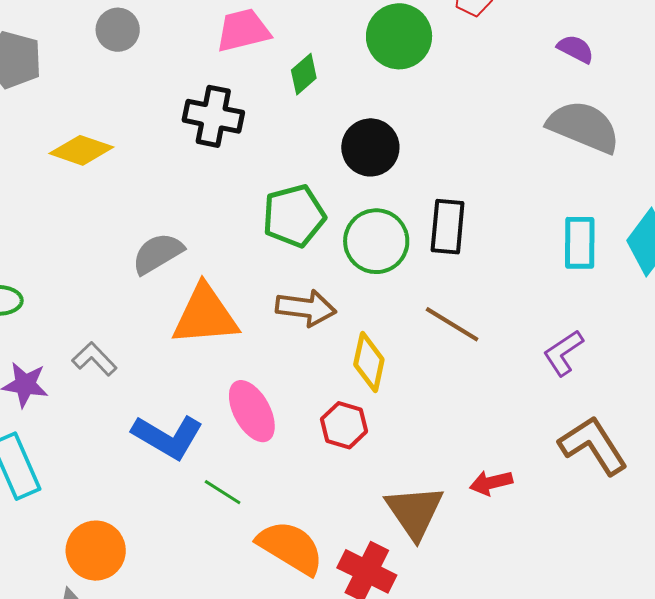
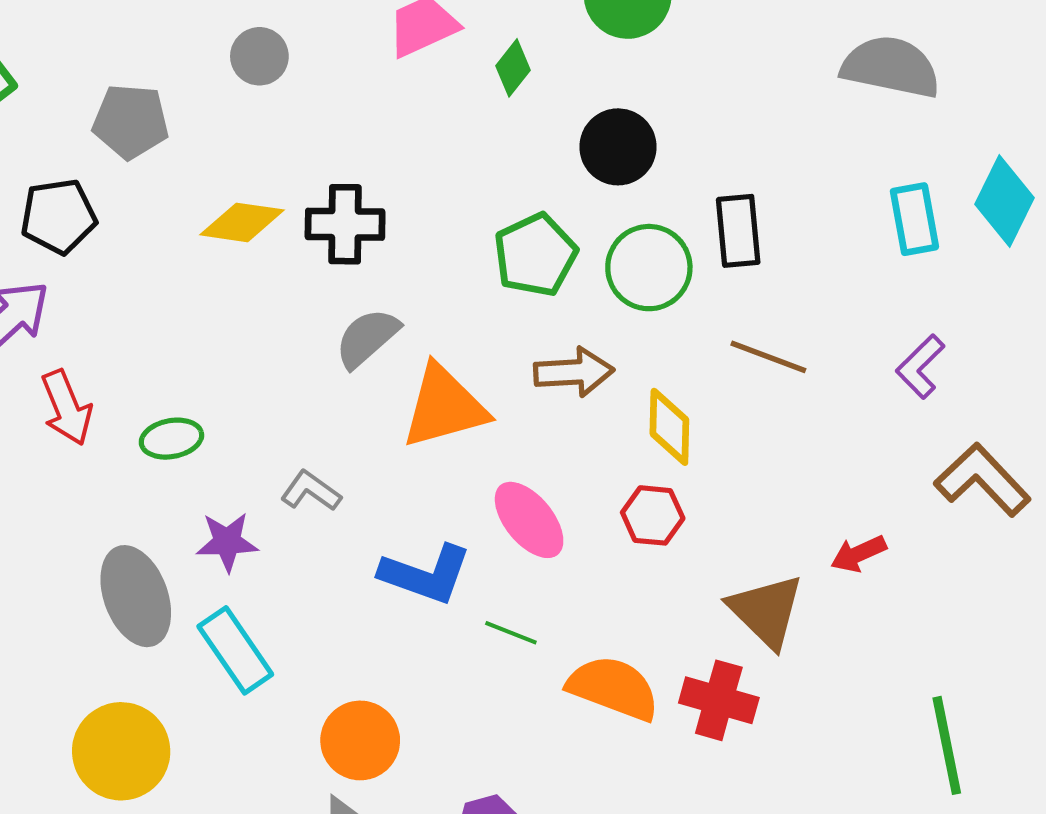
black cross: (213, 116) -> (345, 224), moved

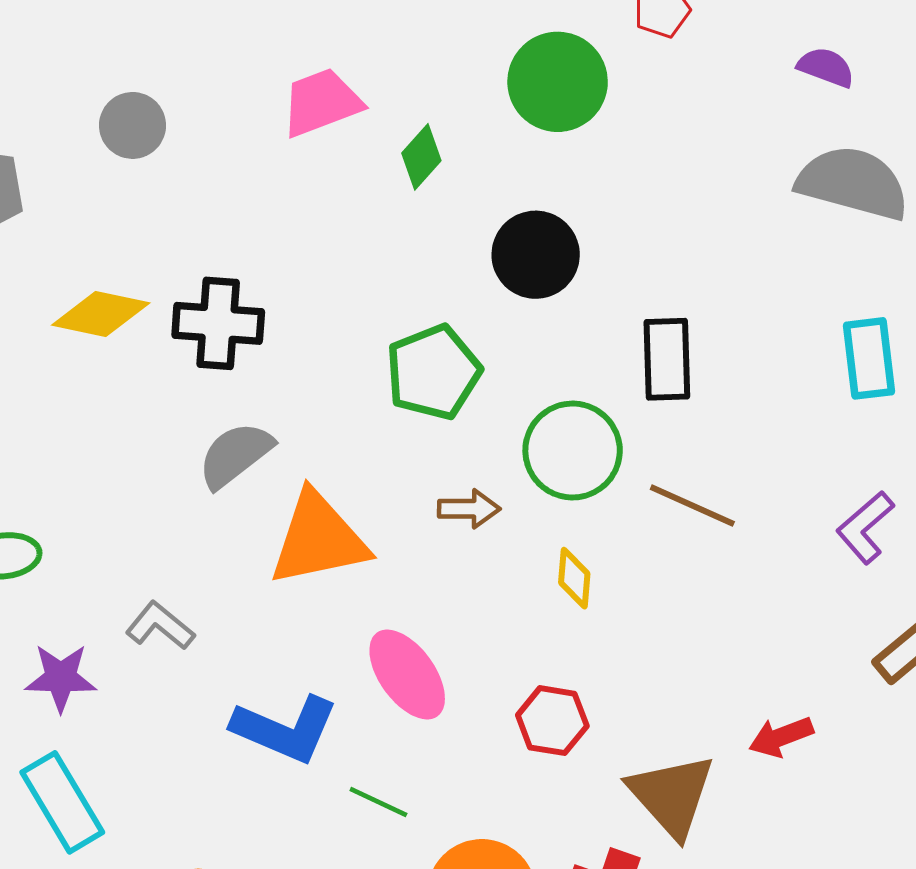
green circle: (649, 268) -> (573, 451), moved
brown arrow: (574, 372) -> (469, 509), size x0.7
yellow diamond: (669, 427) -> (574, 578), size x0.7
red hexagon: (653, 515) -> (552, 721), moved

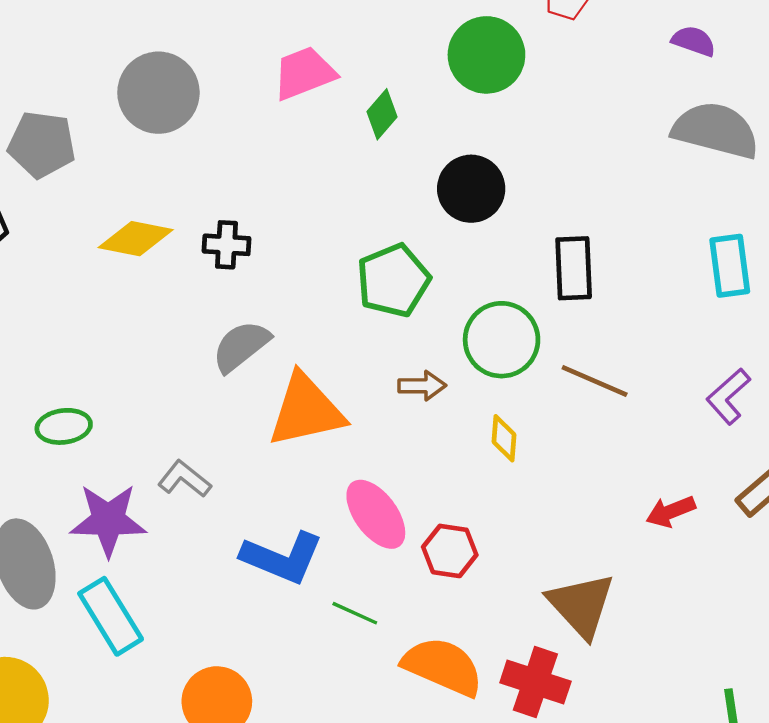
gray circle: (133, 125) -> (158, 93), size x1.6
black cross: (218, 323) -> (227, 245), size x0.7
purple star: (61, 678) -> (108, 520), size x1.4
red hexagon: (552, 721) -> (450, 551), moved
red arrow: (781, 737) -> (671, 512), moved

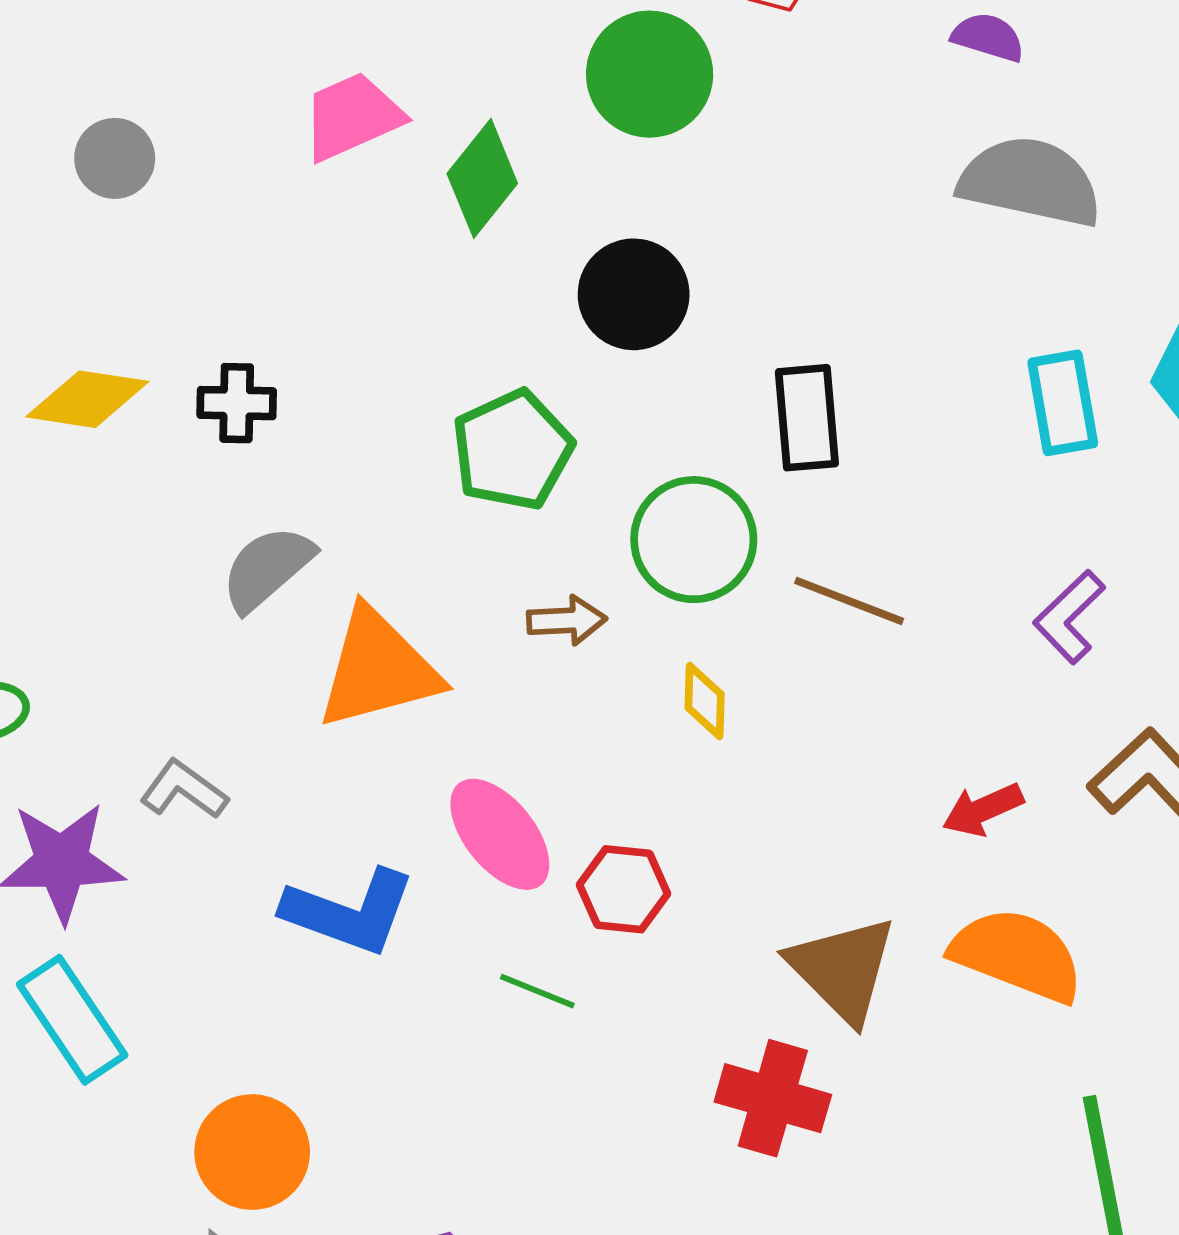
gray circle: (158, 93) -> (115, 158), size x0.6
green diamond: (382, 114) -> (482, 178), size x1.4
green line: (355, 613) -> (537, 991), moved
orange semicircle: (443, 667) -> (1017, 955), moved

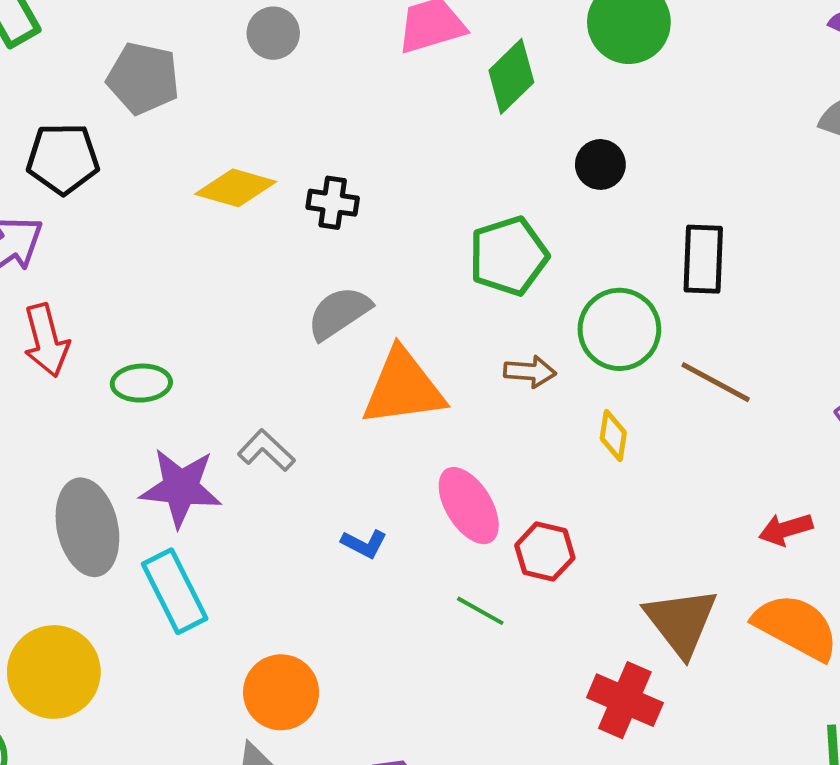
black circle: (634, 294) -> (600, 164), size x0.7
blue L-shape: (349, 912) -> (364, 544), size x0.5

